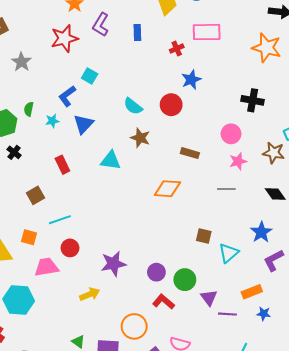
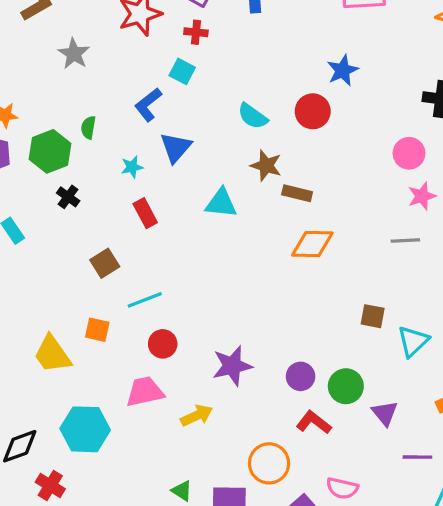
red cross: (177, 49) -> (196, 32), moved, turned 32
cyan star: (52, 121) -> (132, 167), moved
brown rectangle: (190, 153) -> (297, 193), moved
pink trapezoid: (46, 267) -> (145, 392), moved
purple line: (227, 314) -> (417, 457), moved

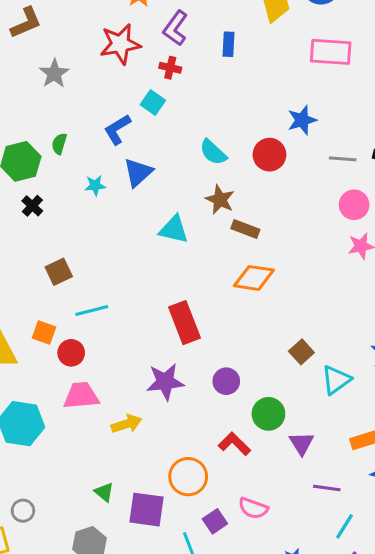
red rectangle: (145, 213) -> (184, 323), moved, size x1.5
gray line: (405, 240) -> (343, 159), moved
brown square: (373, 316) -> (301, 352), turned 30
red circle: (163, 344) -> (71, 353), moved
purple circle: (301, 376) -> (226, 381), moved

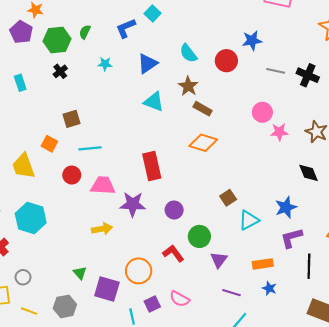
blue triangle: (138, 172) -> (147, 64), moved
pink circle: (354, 205) -> (262, 112), moved
orange square: (44, 333) -> (49, 144), moved
pink trapezoid: (81, 396) -> (103, 185), moved

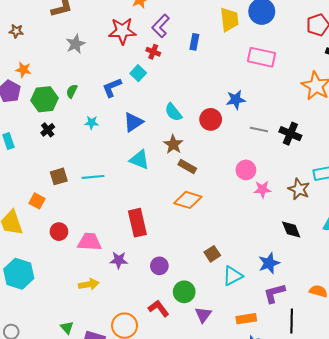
cyan line: (90, 148) -> (93, 177), moved
purple star: (133, 204) -> (119, 260), size x0.7

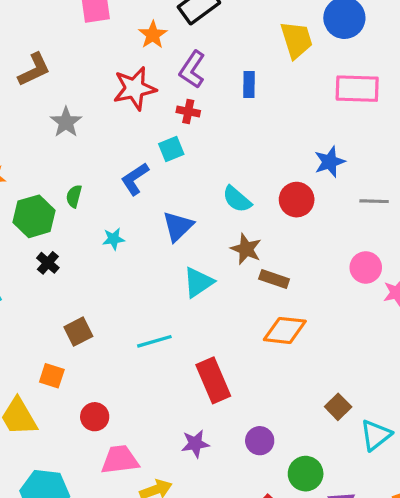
cyan square: (138, 73) -> (171, 149), turned 35
cyan triangle: (140, 160) -> (198, 282), turned -45
cyan line: (93, 177) -> (154, 341), moved
pink trapezoid: (90, 242) -> (120, 460), moved

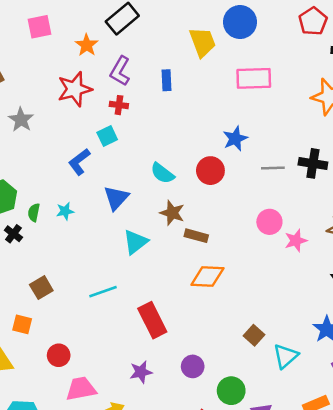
green semicircle: (74, 196) -> (34, 212), moved

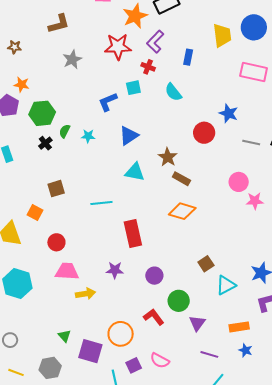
orange star: (87, 45) -> (135, 16), size x1.4
blue star: (235, 139) -> (229, 113), turned 30
cyan semicircle: (162, 173) -> (173, 92), moved
cyan triangle: (135, 242) -> (135, 172), turned 35

